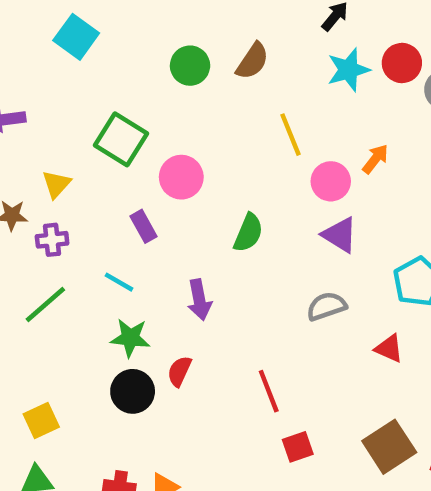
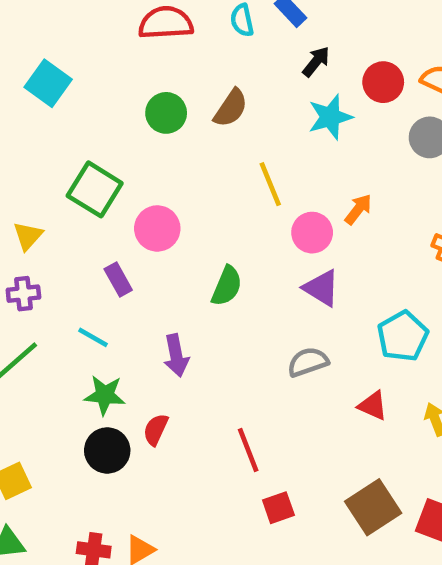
red circle: (402, 63) -> (383, 82), moved

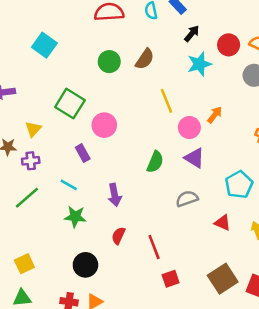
green semicircle: (227, 286) -> (155, 162), moved
red semicircle: (156, 430) -> (118, 236), moved
black circle: (107, 450) -> (85, 265), moved

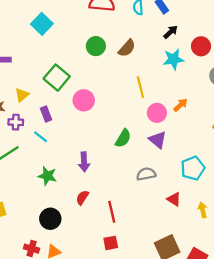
purple rectangle: (83, 153) -> (46, 114), moved
cyan line: (69, 185) -> (41, 137), moved
red square: (171, 279) -> (111, 243), moved

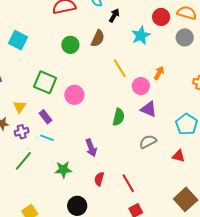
black arrow: (171, 32) -> (114, 15), moved

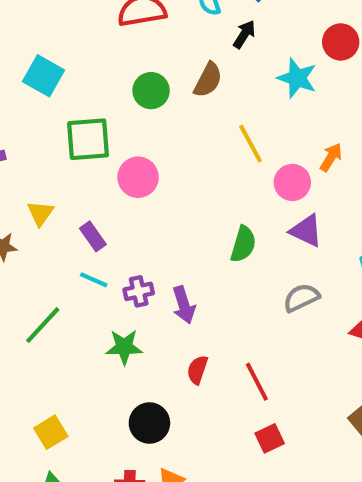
cyan star: (141, 35) -> (297, 78), turned -30
green square: (45, 82) -> (88, 139), moved, turned -30
pink circle: (74, 95) -> (138, 177), moved
purple cross: (22, 132) -> (139, 291), moved

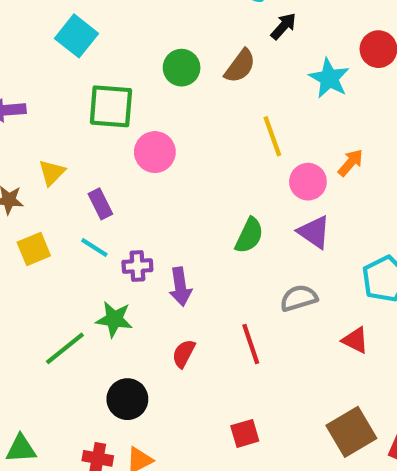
green line: (43, 325) -> (65, 348), moved
red line: (257, 382) -> (251, 344), moved
yellow square: (51, 432) -> (34, 249), moved

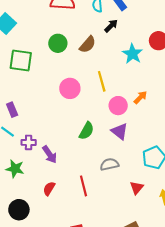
pink circle: (155, 152) -> (70, 88), moved
purple arrow: (180, 287) -> (50, 154), turned -30
red triangle: (355, 340) -> (137, 188), turned 40

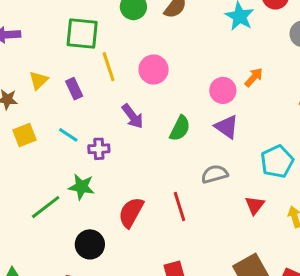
yellow line: (102, 81) -> (109, 67), moved
purple rectangle: (12, 110) -> (74, 89), moved
purple arrow: (50, 154) -> (133, 116), moved
red semicircle: (49, 189) -> (131, 212), size x1.5

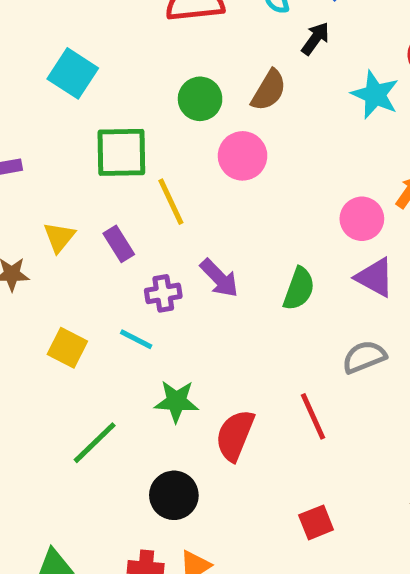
pink circle: (154, 70) -> (243, 156), moved
yellow square: (25, 135) -> (67, 348), moved, turned -35
cyan line: (68, 135) -> (136, 339), moved
purple cross: (99, 149) -> (163, 293), moved
green star: (81, 187) -> (176, 401), moved

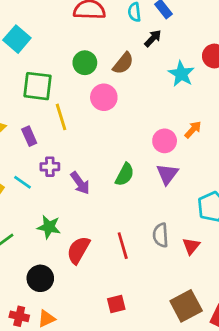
purple triangle: (375, 277) -> (167, 174), turned 30
purple arrow: (219, 278) -> (80, 183), moved
cyan line: (136, 339) -> (22, 182), moved
gray semicircle: (364, 357) -> (161, 235), moved, turned -80

